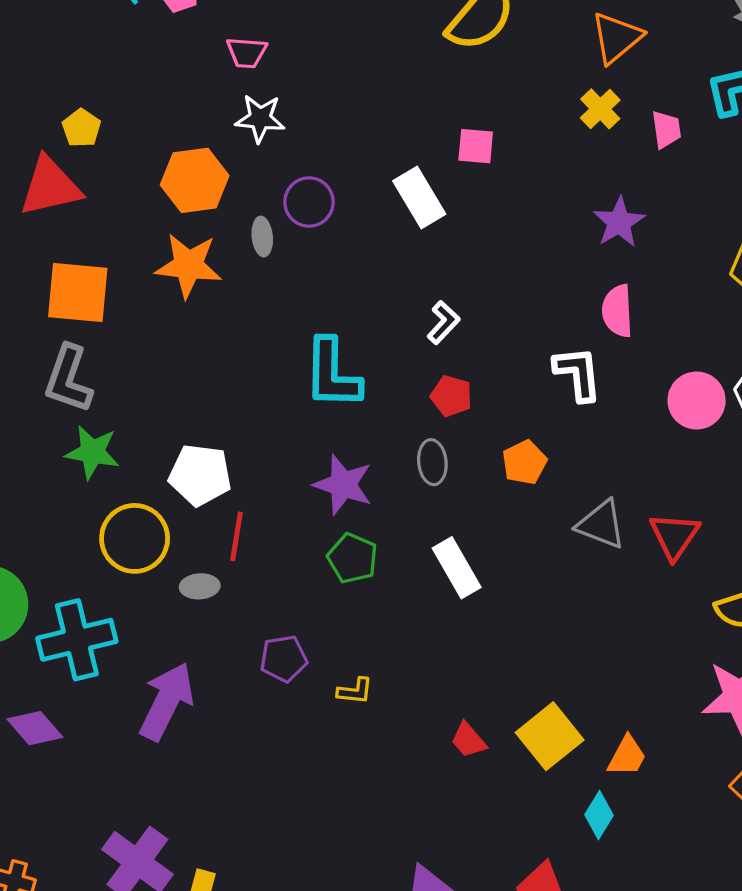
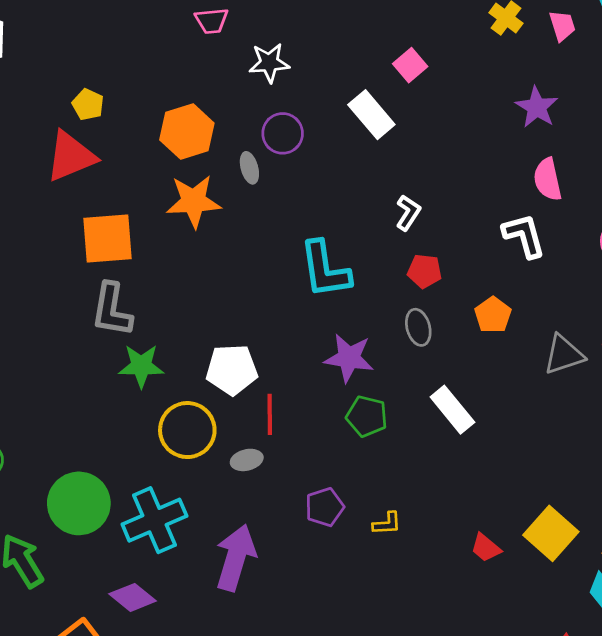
white star: (260, 118) -> (269, 63), moved
pink square: (476, 146) -> (410, 65), turned -36
gray triangle: (601, 524) -> (564, 355), turned -30

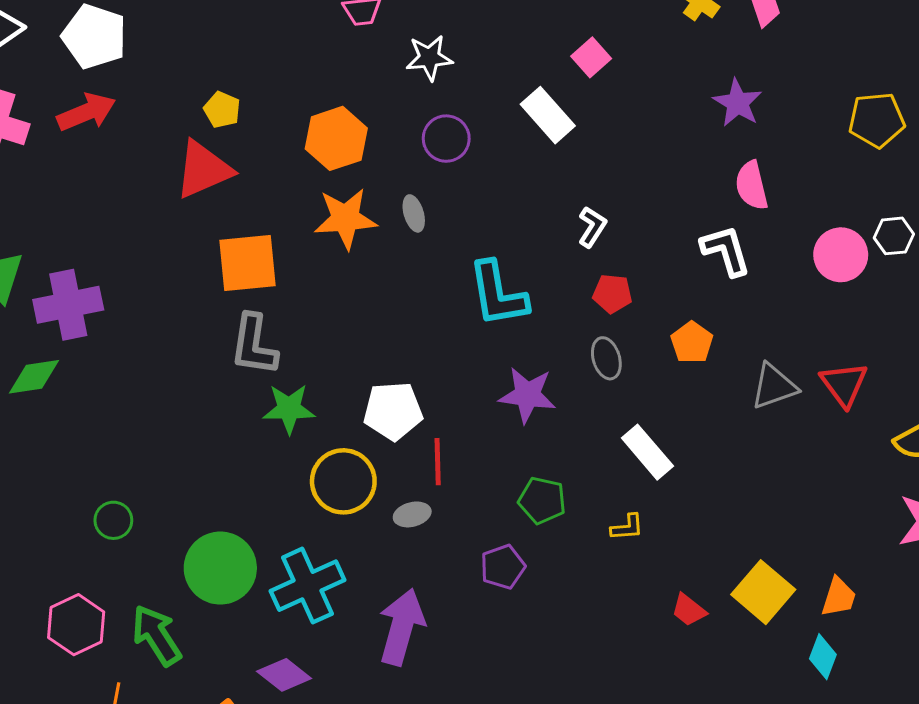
gray ellipse: (249, 168) -> (414, 213), moved
green pentagon: (367, 416) -> (542, 500), moved
yellow L-shape: (387, 523) -> (627, 527), moved

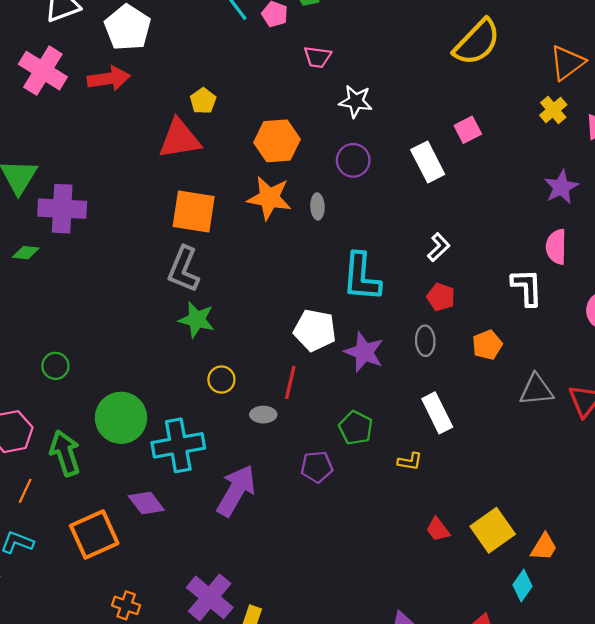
green diamond: (34, 377) -> (26, 253), size x0.7
white pentagon: (393, 411) -> (315, 330), moved
yellow circle: (343, 481) -> (221, 380), size x0.6

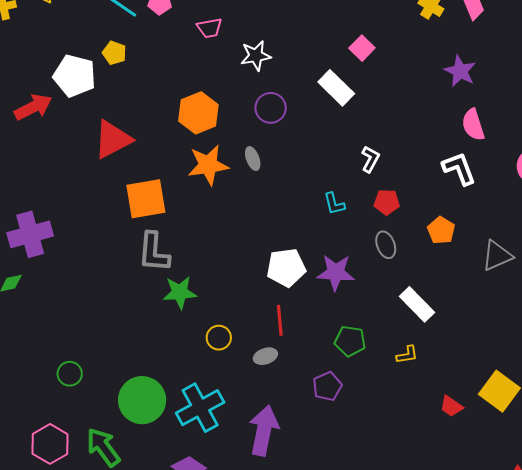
white pentagon: (128, 28) -> (75, 76), moved
yellow pentagon: (203, 101) -> (114, 53), moved
cyan L-shape: (361, 277) -> (334, 204), moved, size x0.5

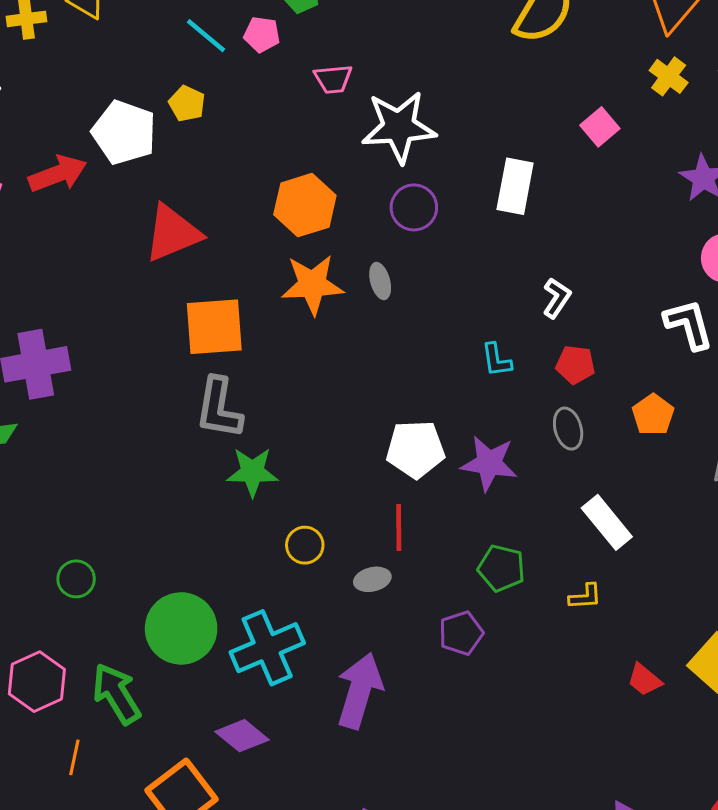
pink square: (362, 48) -> (600, 127), moved
white star: (256, 56) -> (399, 127), size x1.6
white rectangle: (336, 88) -> (515, 186), turned 51

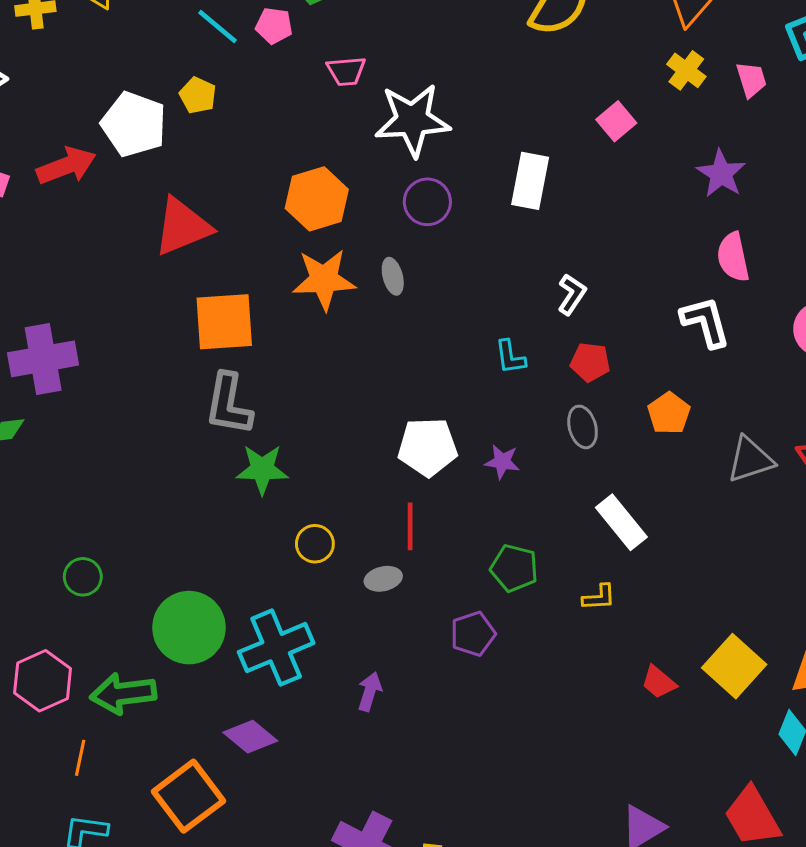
purple star: (489, 463) -> (502, 462), size x0.6
purple arrow: (360, 691) -> (370, 692), size x0.5
green arrow: (116, 694) -> (123, 693), turned -66

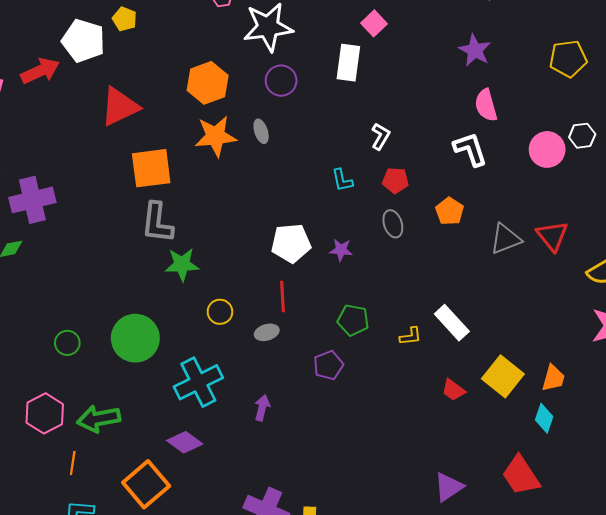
pink square: (616, 121) -> (374, 23), moved
white rectangle: (621, 522) -> (452, 323), moved
green circle: (189, 628) -> (135, 338), moved

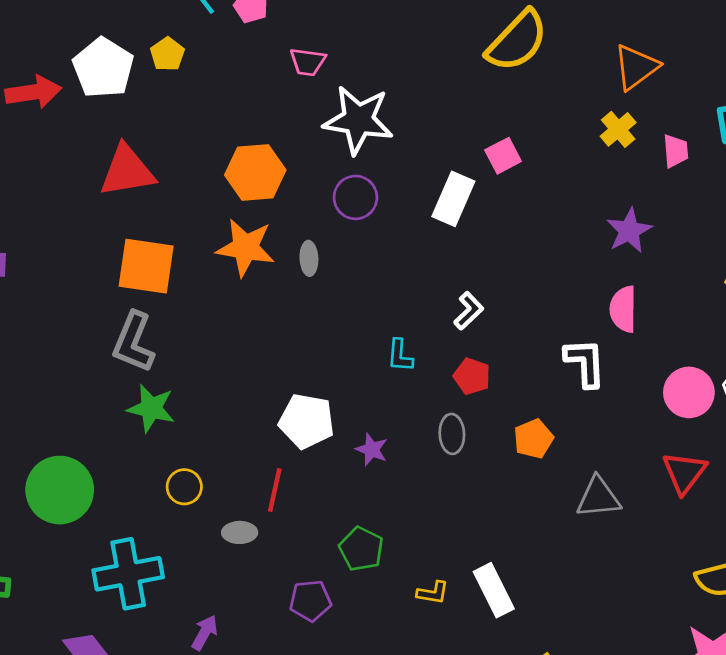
red triangle: (552, 236) -> (684, 473), moved

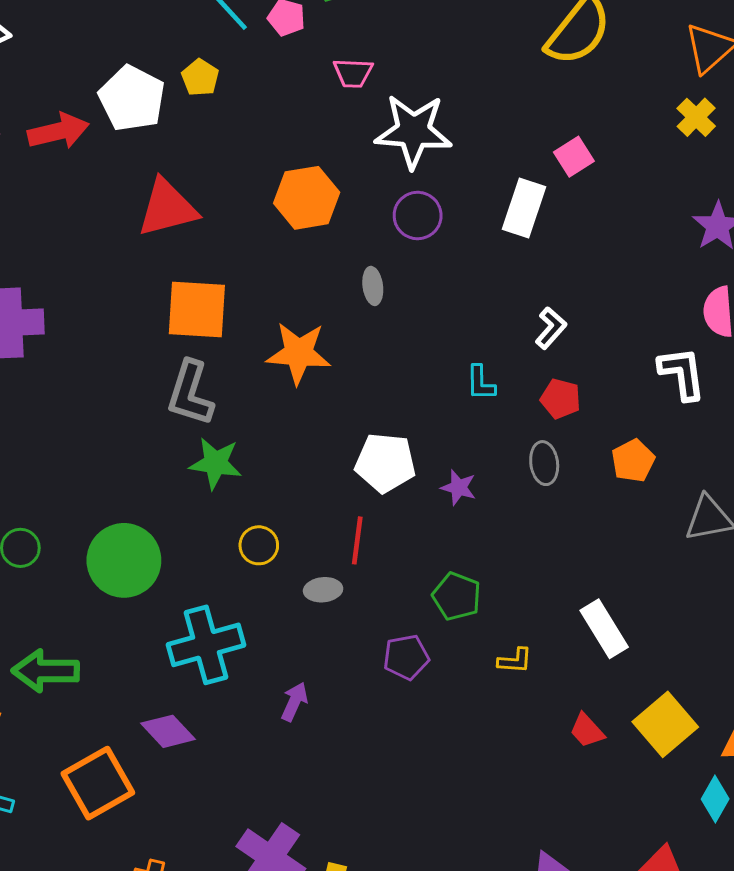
orange star: (246, 248) -> (299, 353), moved
yellow L-shape: (433, 593) -> (515, 661), moved

